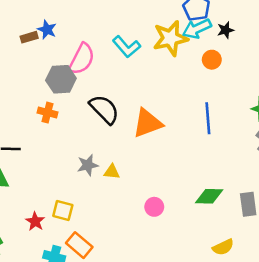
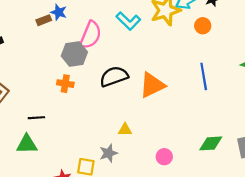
black semicircle: (104, 109) -> (114, 76), turned -60
gray star: (88, 165) -> (108, 153), moved

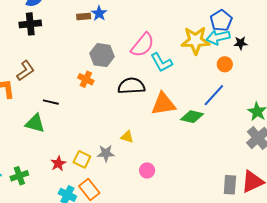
cyan L-shape: (128, 21) -> (162, 62), moved
pink semicircle: (91, 35) -> (143, 45), moved
blue line: (204, 76) -> (214, 95), moved, turned 35
green diamond: (211, 143) -> (192, 117), moved
pink circle: (164, 157) -> (147, 170), moved

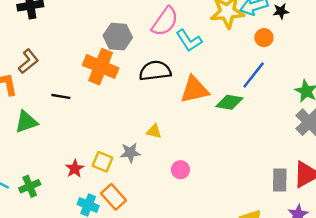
orange cross: (86, 79) -> (101, 67), size x1.8
green triangle: (35, 123) -> (26, 122), moved, turned -30

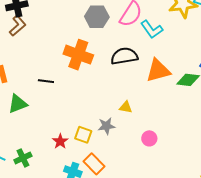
gray hexagon: (118, 37) -> (97, 17), moved
brown L-shape: (28, 61) -> (18, 26), moved

